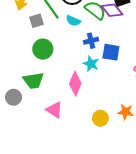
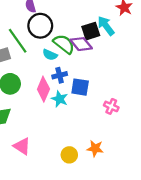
cyan semicircle: (73, 21) -> (50, 55), moved
pink diamond: (75, 84) -> (43, 89), moved

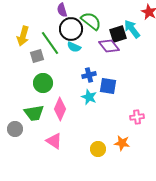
green semicircle: (64, 44) -> (91, 21), moved
cyan semicircle: (50, 55) -> (74, 47), moved
pink diamond: (43, 89) -> (60, 109), moved
pink cross: (111, 106) -> (137, 117), moved, turned -32

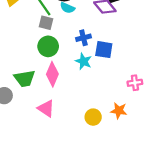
gray square: (37, 56) -> (46, 23), moved, turned 32
green circle: (43, 83) -> (48, 46), moved

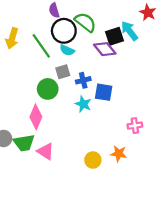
gray square: (46, 23) -> (63, 72), moved, turned -32
pink diamond: (52, 74) -> (36, 117), moved
green trapezoid: (25, 78) -> (24, 143), moved

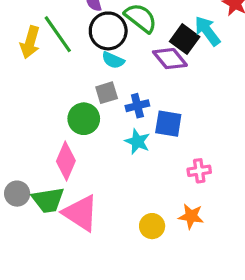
black square: (114, 36) -> (185, 39), turned -36
green line: (41, 46) -> (58, 34), moved
pink cross: (135, 126) -> (199, 171), moved
pink triangle: (46, 151) -> (80, 213), size x1.4

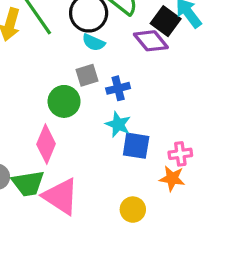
blue square: (168, 124) -> (136, 146), moved
orange star: (191, 216) -> (172, 178), moved

